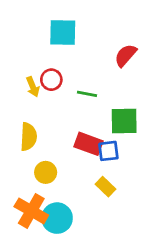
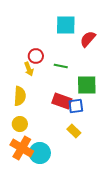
cyan square: (63, 33) -> (66, 25), moved
yellow arrow: (33, 87) -> (29, 69), moved
yellow circle: (46, 172) -> (20, 124), moved

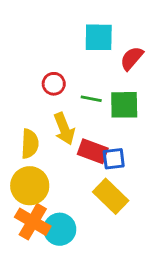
yellow arrow: (29, 69) -> (64, 129), moved, size x1.5
green square: (87, 85) -> (124, 105), moved
yellow circle: (20, 124) -> (30, 186), size x1.6
yellow rectangle: (74, 131) -> (111, 196), size x1.6

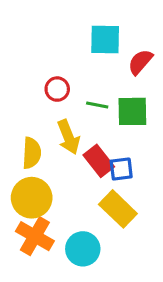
red rectangle: (93, 151) -> (99, 161), turned 32
cyan circle: (60, 229) -> (83, 249), moved

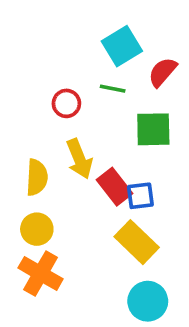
cyan square: (105, 40) -> (122, 46), turned -32
green line: (97, 105) -> (113, 89), moved
yellow circle: (32, 198) -> (37, 229), size x0.7
cyan circle: (83, 249) -> (148, 301), moved

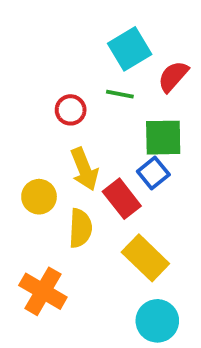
yellow semicircle: (37, 177) -> (80, 228), moved
blue square: (140, 196) -> (153, 173), moved, turned -32
yellow circle: (37, 229) -> (39, 197), moved

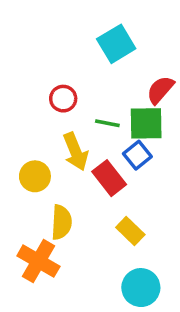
red semicircle: (173, 76) -> (160, 90), moved
green line: (120, 94) -> (107, 123), moved
yellow semicircle: (80, 228) -> (61, 222), moved
yellow rectangle: (145, 258) -> (130, 231), size x0.7

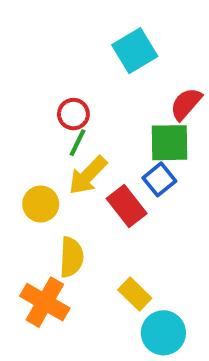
green line: (107, 123) -> (78, 143), moved, turned -75
yellow arrow: (76, 152) -> (88, 175), turned 66
yellow rectangle: (130, 231) -> (135, 294), moved

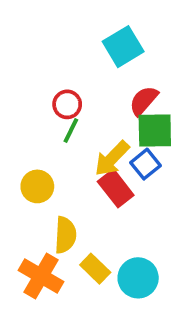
red semicircle: (186, 104) -> (144, 101), moved
yellow arrow: (88, 175) -> (112, 158), moved
yellow rectangle: (135, 294) -> (95, 269), moved
cyan circle: (163, 333) -> (138, 278), moved

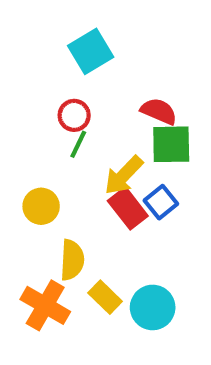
cyan square: (123, 47) -> (91, 51), moved
red semicircle: (144, 101) -> (159, 111), turned 72
blue square: (146, 164) -> (161, 202), moved

